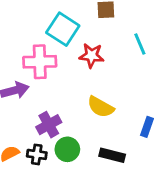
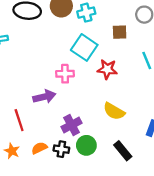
pink cross: (40, 62) -> (65, 74), size x0.7
black rectangle: (112, 155) -> (123, 151), turned 36

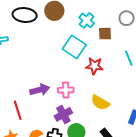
cyan cross: (86, 13) -> (87, 20), moved, turned -35
pink cross: (65, 74) -> (66, 90), moved

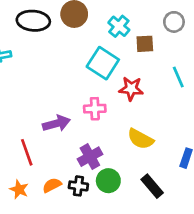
pink cross: (66, 90) -> (95, 109), moved

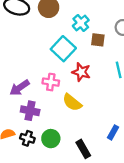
purple arrow: (56, 123) -> (20, 88), turned 150
yellow semicircle: (140, 139) -> (72, 102), moved
purple cross: (90, 157) -> (30, 111), moved, turned 30

